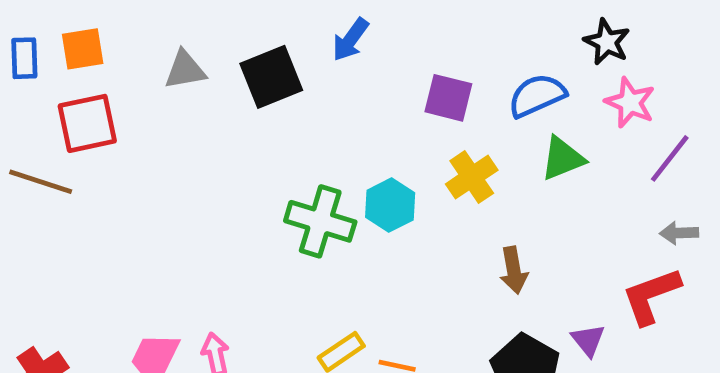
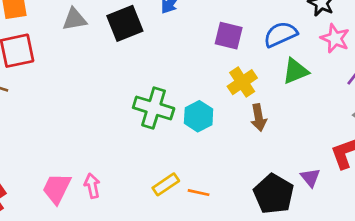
cyan hexagon: (390, 205) -> (199, 116), moved
brown arrow: (514, 270) -> (259, 118), moved

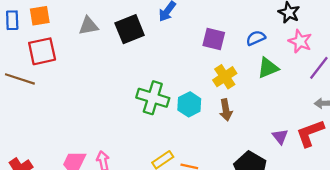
blue semicircle: (280, 34) -> (256, 38), size x0.7
brown arrow: (259, 118) -> (226, 110), moved
purple triangle: (310, 178) -> (280, 137), moved

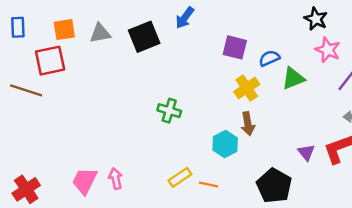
orange square: (40, 16) -> (64, 30), moved
blue semicircle: (256, 38) -> (269, 58), moved
green cross: (153, 98) -> (169, 111), size x0.7
cyan hexagon: (189, 104) -> (225, 144), moved

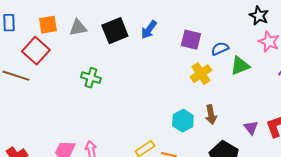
blue arrow: (185, 18) -> (149, 30), moved
red square: (50, 61) -> (36, 51), turned -36
green cross: (169, 111) -> (91, 78), moved
brown arrow: (248, 124) -> (211, 115), moved

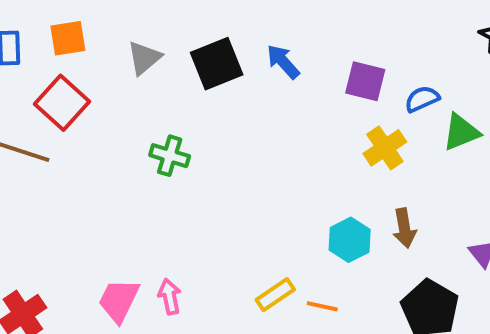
orange square: (48, 25) -> (68, 38), moved
gray triangle: (78, 28) -> (144, 58), turned -30
blue arrow: (149, 30) -> (283, 62), turned 102

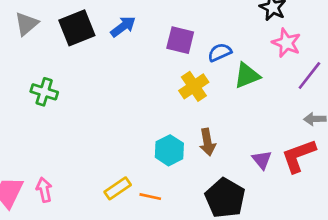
blue arrow: (283, 62) -> (123, 27), turned 95

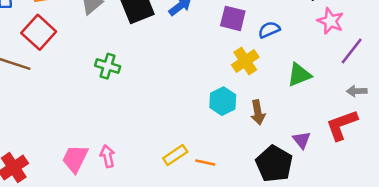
green triangle: (247, 75) -> (299, 75), moved
cyan hexagon: (169, 150) -> (223, 101), moved
purple triangle: (262, 160) -> (302, 140), moved

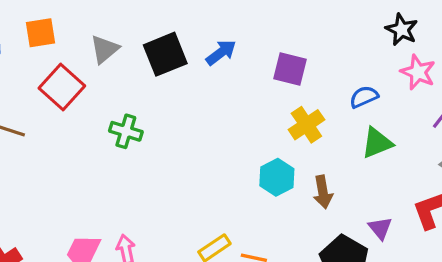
blue semicircle: (269, 30) -> (364, 97), moved
red square: (39, 32) -> (62, 87), moved

